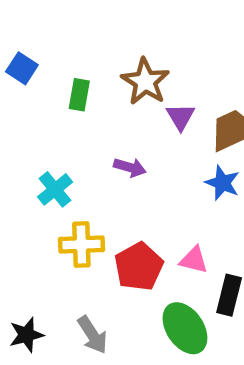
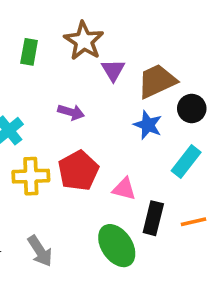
red pentagon: (139, 267) -> (78, 171), moved

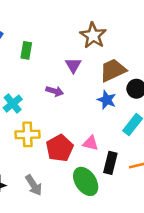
brown star: (84, 41) -> (93, 36), moved
purple triangle: (113, 70) -> (73, 65), moved
red pentagon: (78, 171) -> (60, 148), moved

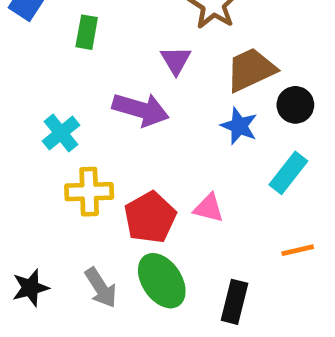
purple arrow: (55, 91) -> (141, 110), size x1.6
black rectangle: (110, 163) -> (234, 302), moved
green ellipse: (86, 181) -> (162, 281), moved

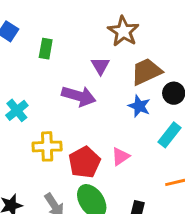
cyan cross: (61, 133) -> (17, 110), moved
pink triangle: (209, 208) -> (120, 156), turned -48

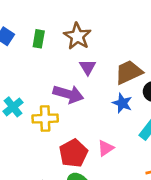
brown star: (123, 31) -> (77, 36), moved
green rectangle: (46, 49) -> (39, 39), moved
yellow cross: (47, 146) -> (45, 119), moved

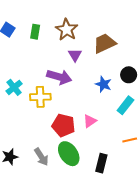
brown trapezoid: (129, 72) -> (104, 43), moved
red pentagon: (73, 153) -> (63, 125), turned -30

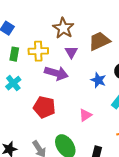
green rectangle: (35, 32) -> (14, 54), moved
yellow cross: (40, 97) -> (38, 51), moved
red pentagon: (63, 125) -> (44, 107), moved

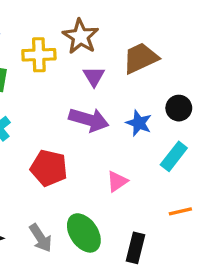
yellow cross: (38, 51) -> (39, 55), moved
purple arrow: (56, 73) -> (89, 120), moved

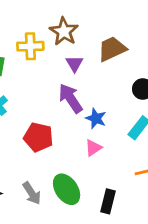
purple arrow: (89, 120) -> (71, 98), turned -140
blue star: (139, 123) -> (96, 118), moved

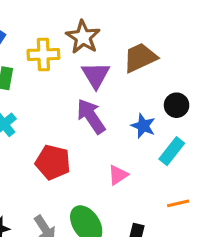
purple triangle: (75, 64) -> (96, 75), size x1.4
blue star: (96, 118) -> (143, 126), moved

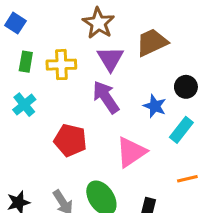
yellow cross: (43, 54) -> (61, 65), moved
pink triangle: (118, 175) -> (131, 152), size x1.6

